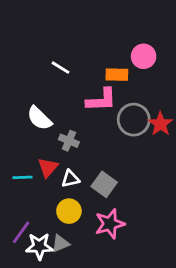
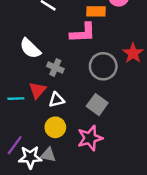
gray circle: (134, 120) -> (103, 66), moved
gray square: (104, 184) -> (97, 105), moved
gray triangle: (61, 243) -> (48, 155), turned 35

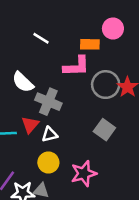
gray circle: (103, 66) -> (106, 85), moved
gray cross: (55, 68) -> (48, 102), size x1.5
gray square: (97, 105) -> (104, 130), moved

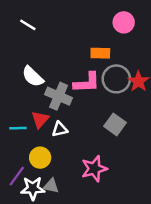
white line: (41, 38) -> (28, 25), moved
orange rectangle: (90, 44) -> (100, 53), moved
pink L-shape: (76, 66) -> (87, 83), moved
yellow circle: (48, 162) -> (40, 158), moved

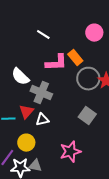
white line: (28, 25) -> (43, 35), moved
orange rectangle: (100, 53) -> (75, 58), turned 49
pink L-shape: (87, 83) -> (56, 63), moved

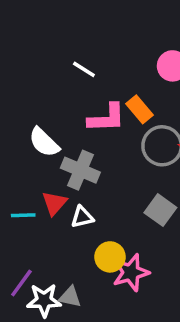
yellow circle: (26, 143) -> (110, 257), moved

